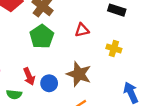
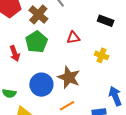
red arrow: (29, 76) -> (15, 53), moved
blue circle: (49, 83) -> (41, 85), size x1.5

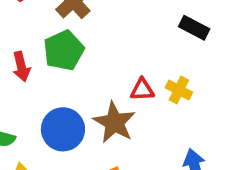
red triangle: (73, 38) -> (142, 90), moved

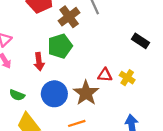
red arrow: (21, 67) -> (39, 62), moved

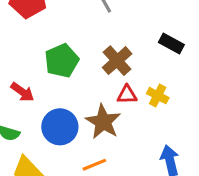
brown cross: (69, 17) -> (117, 61), moved
red arrow: (39, 62) -> (22, 92), moved, turned -42

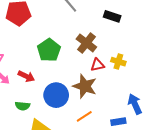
black rectangle: (171, 44) -> (112, 16), moved

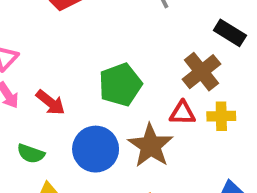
brown cross: (86, 43) -> (201, 72), moved
green pentagon: (49, 50) -> (120, 85), moved
yellow cross: (118, 62) -> (221, 116), turned -32

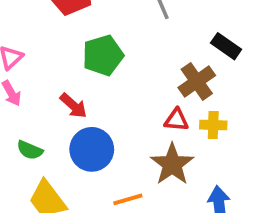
green pentagon: (120, 85) -> (103, 55), moved
red arrow: (50, 102) -> (73, 106), moved
brown star: (151, 146) -> (172, 164), moved

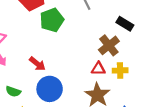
green pentagon: (103, 55) -> (52, 20), moved

